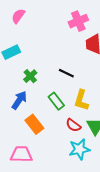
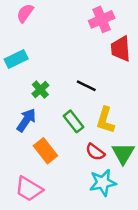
pink trapezoid: (21, 154) -> (29, 189), turned -150

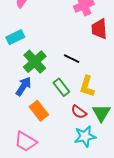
green cross: (40, 90) -> (35, 62), size x1.6

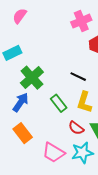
black line: (72, 59) -> (78, 77), moved
orange rectangle: (39, 111) -> (23, 133), moved
pink trapezoid: (26, 142) -> (54, 153), moved

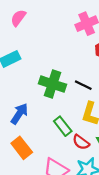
green cross: (32, 78) -> (52, 84), moved, turned -30
green rectangle: (59, 103) -> (63, 126), moved

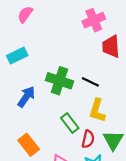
blue arrow: (19, 114) -> (26, 97), moved
red semicircle: (81, 142) -> (88, 139), turned -114

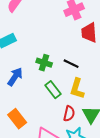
green cross: (59, 81) -> (44, 63), size x0.7
green rectangle: (70, 123) -> (53, 90), moved

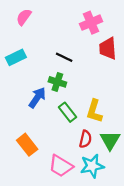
black line: (71, 64) -> (64, 57), moved
blue arrow: (15, 77) -> (37, 98), moved

